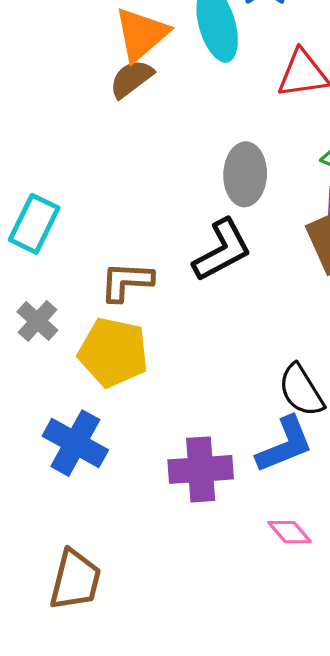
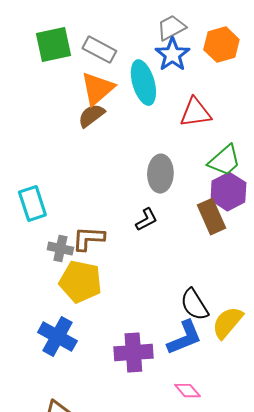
cyan rectangle: (34, 224) -> (32, 204), turned -44
black L-shape: (222, 250) -> (146, 220), size x0.6
gray cross: (37, 321) -> (60, 249), moved, turned -30

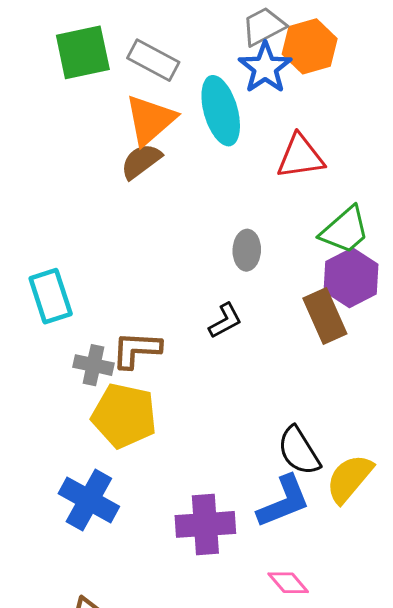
orange hexagon: (221, 45) -> (310, 46), moved
gray ellipse: (160, 174) -> (247, 250), size x0.7

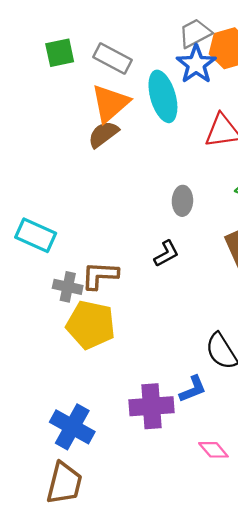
green square: (83, 52) -> (60, 53), size x0.7
cyan rectangle: (51, 296) -> (36, 235), turned -48
blue cross: (89, 500) -> (72, 427), moved
blue L-shape: (284, 501) -> (193, 389), moved, size x0.7

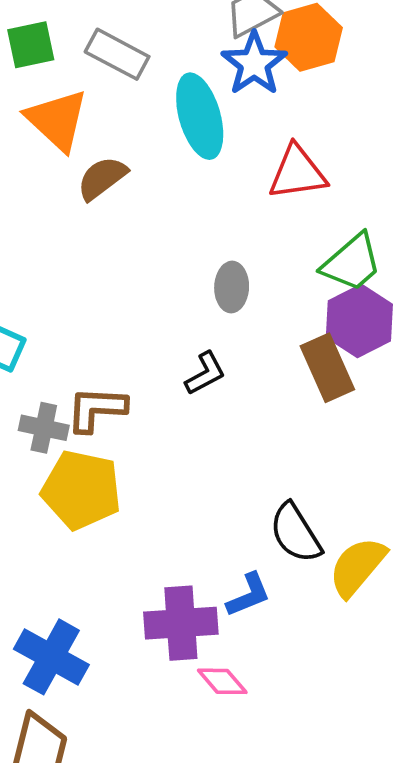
orange triangle: (110, 103) -> (57, 120), moved, turned -36
pink diamond: (213, 450) -> (222, 681), moved

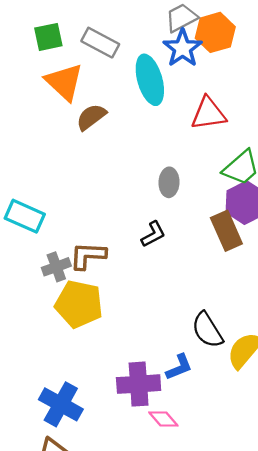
gray cross: (44, 428) -> (56, 267), turned -32

